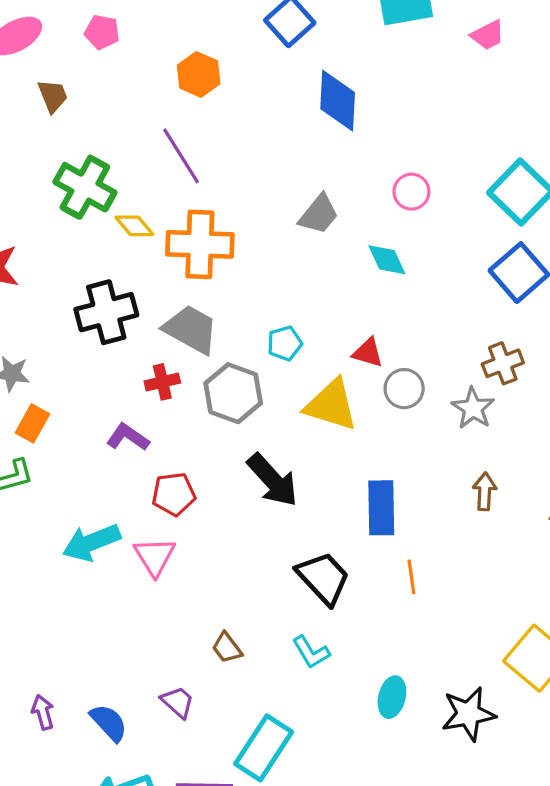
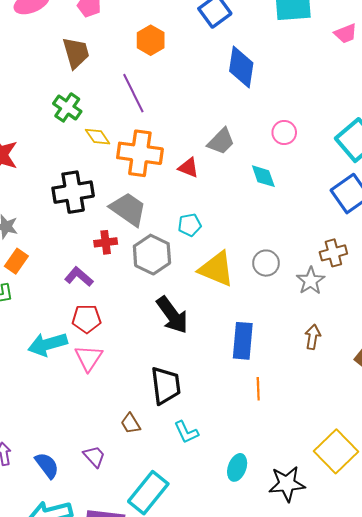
brown trapezoid: (53, 96) -> (76, 53), moved, size x1.4
green cross: (85, 187) -> (67, 107), size x0.7
red triangle: (368, 353) -> (188, 168), moved
red pentagon: (174, 494) -> (87, 319), moved
black trapezoid: (323, 578) -> (166, 385), moved, turned 30

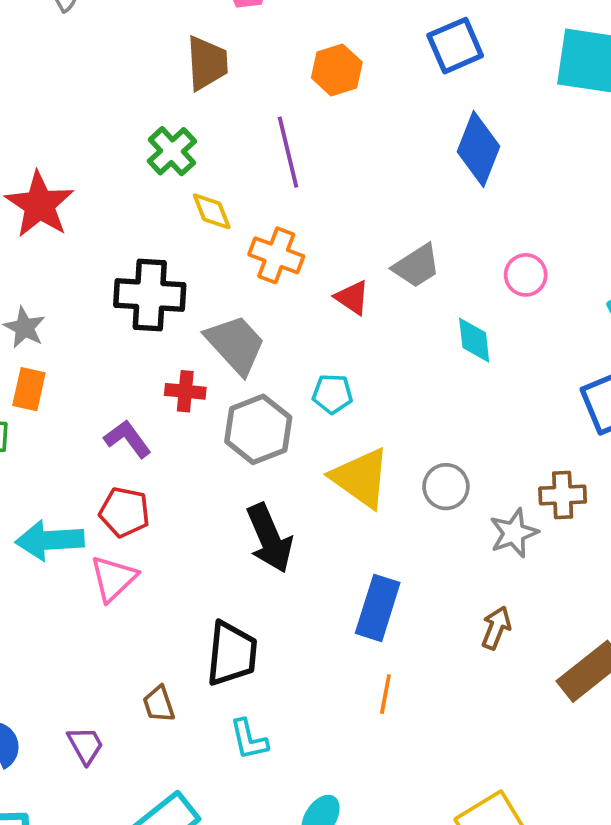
orange cross: (140, 153) -> (276, 255), size x0.7
orange rectangle: (16, 261) -> (29, 389), turned -35

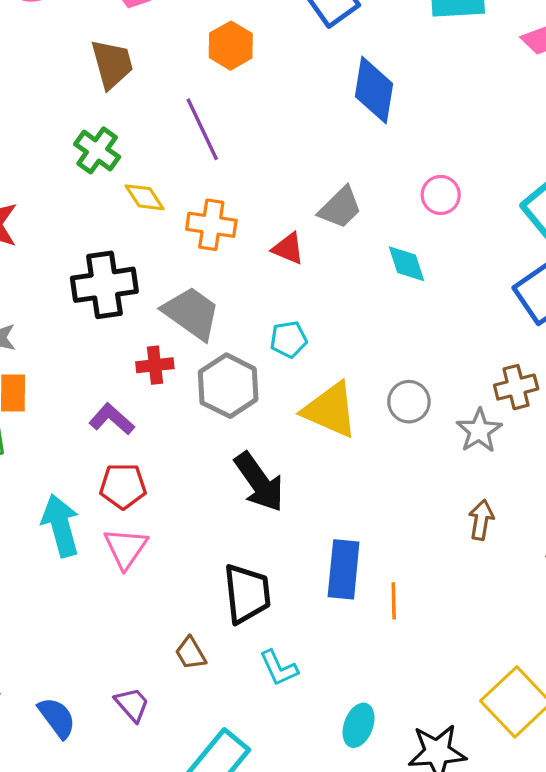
cyan arrow: (50, 540) -> (61, 526), turned 90
blue rectangle: (378, 608) -> (344, 569), moved

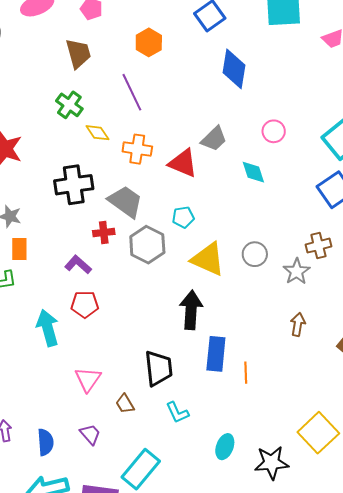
red triangle: (288, 249) -> (183, 163), size x1.5
black arrow: (259, 482) -> (191, 310), moved, turned -141
pink triangle: (126, 548) -> (88, 379), moved
blue semicircle: (57, 718) -> (45, 442), turned 32

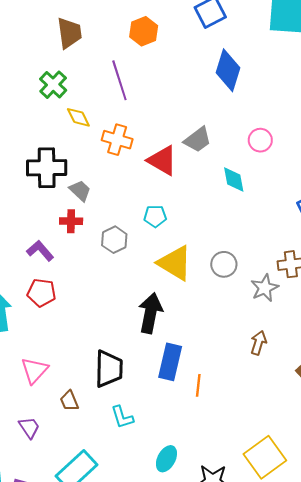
gray trapezoid: (125, 202) -> (80, 191), moved, size x0.6
gray hexagon: (147, 245) -> (114, 240), size x0.7

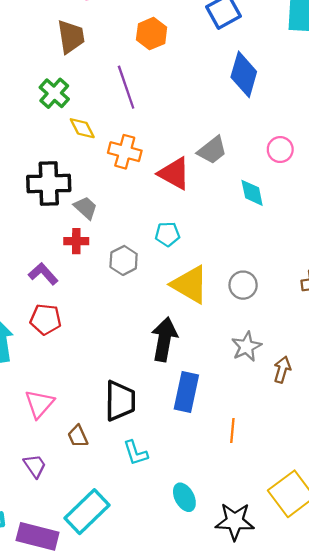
gray star: (265, 288) -> (246, 347), moved
orange line: (198, 385) -> (232, 431), moved
cyan ellipse: (166, 459) -> (184, 497), turned -55

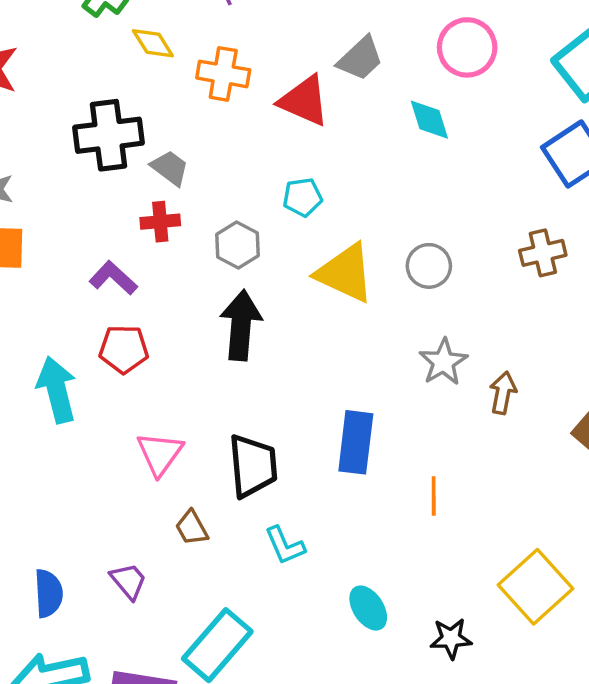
pink circle: (280, 150) -> (467, 47), size x1.4
black arrow: (164, 339) -> (241, 325), moved
pink triangle: (39, 404) -> (160, 454), moved
black star: (235, 521) -> (451, 638), size x0.7

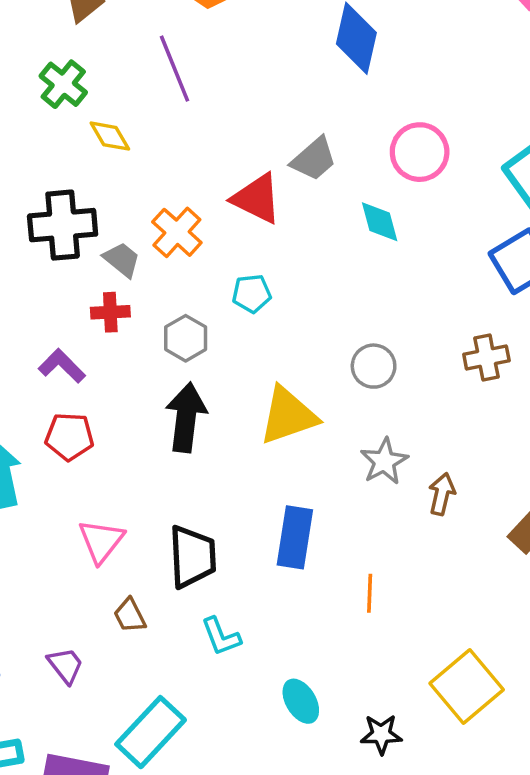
orange cross: (223, 74) -> (177, 232), moved, turned 30
yellow triangle: (345, 273) -> (288, 416), moved, turned -46

